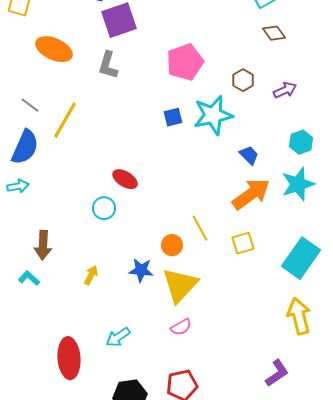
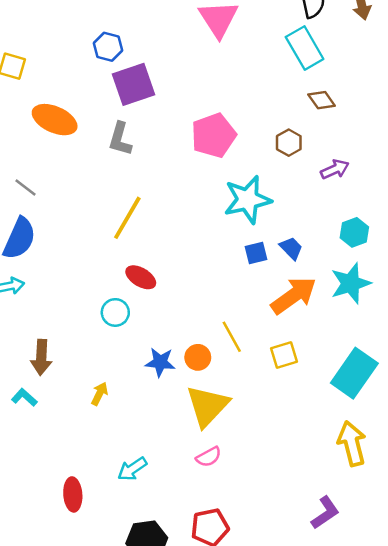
brown hexagon: (243, 80) -> (289, 143), moved
blue square: (173, 117) -> (256, 253), moved
yellow line: (65, 120) -> (127, 218), moved
blue star: (141, 270) -> (160, 362), moved
red ellipse: (69, 358) -> (73, 494), size x0.7

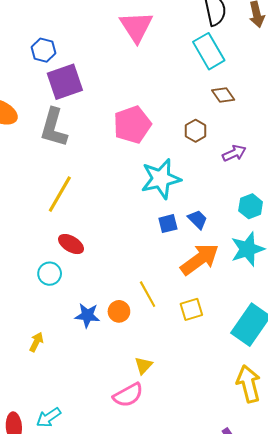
gray L-shape: (120, 139) -> (54, 128), size x1.4
yellow triangle: (207, 406) -> (143, 365), moved, size x0.5
pink semicircle: (209, 457) -> (128, 395), size x1.4
cyan arrow: (132, 469) -> (49, 418), moved

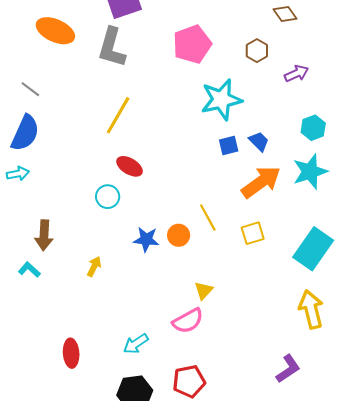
cyan arrow: (49, 418) -> (136, 344), moved

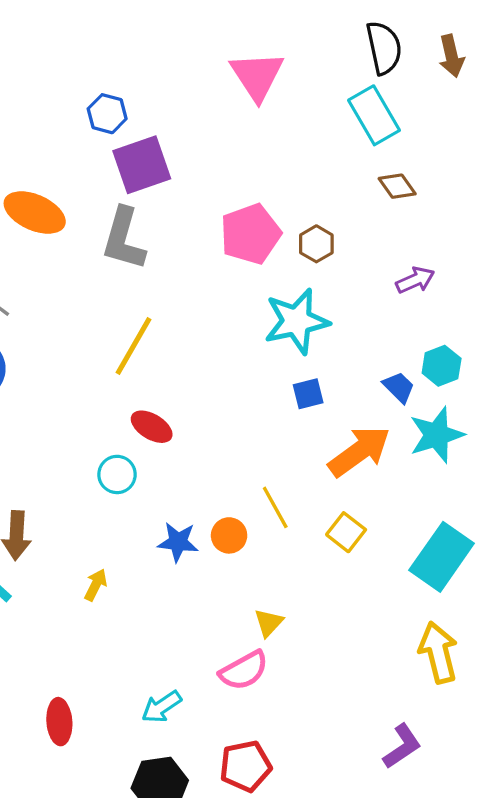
brown hexagon: (257, 51) -> (316, 244), moved
blue trapezoid: (259, 141) -> (399, 387), moved
yellow square: (253, 233) -> (346, 532), turned -35

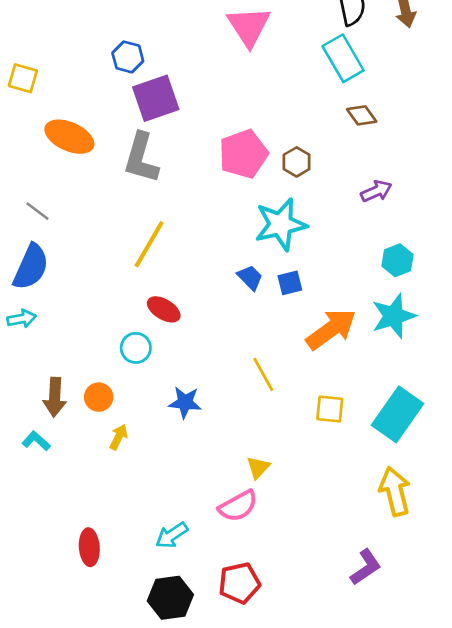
blue trapezoid: (399, 387) -> (250, 278), moved
yellow square: (346, 532) -> (330, 409), moved, turned -32
orange circle: (229, 535) -> (99, 397), moved

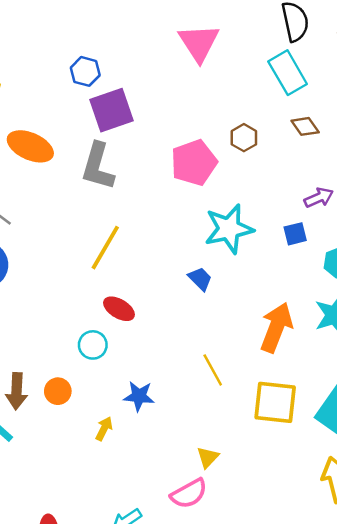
brown hexagon: (297, 162) -> (244, 138), moved
blue square: (290, 283) -> (295, 234), moved
orange arrow: (331, 329) -> (276, 327), turned -33
yellow square: (330, 409) -> (275, 402), size x1.6
yellow arrow: (119, 437) -> (104, 429), moved

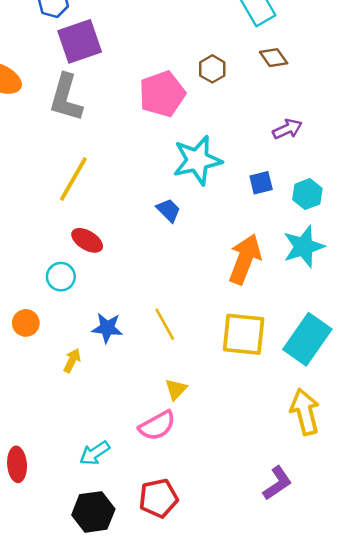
blue square: (295, 234) -> (261, 183), moved
yellow line: (213, 370) -> (165, 324), moved

